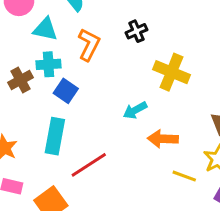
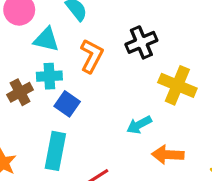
black cross: (137, 31) -> (141, 42), size x1.4

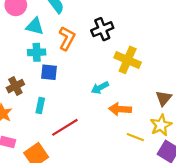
brown cross: (20, 92) -> (15, 86), moved
blue square: (67, 104) -> (49, 72), turned -30
cyan rectangle: (55, 151) -> (40, 106), size x0.6

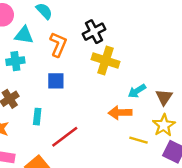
cyan cross: (37, 52) -> (15, 61), moved
yellow cross: (128, 60) -> (105, 60), moved
blue square: (49, 72) -> (56, 81), moved
cyan arrow: (100, 88) -> (137, 91), moved

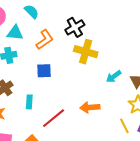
orange L-shape: (58, 45) -> (45, 40), turned 35
orange arrow: (120, 113) -> (90, 107), moved
yellow line: (139, 140) -> (124, 126), moved, turned 49

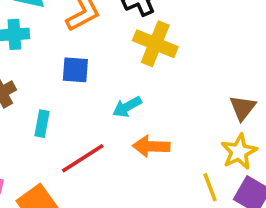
cyan arrow: (114, 77) -> (127, 107), moved

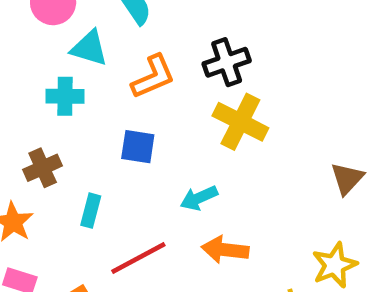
brown triangle: (243, 108) -> (347, 179), moved

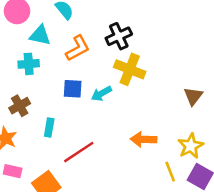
cyan arrow: (199, 198) -> (101, 94), moved
orange arrow: (225, 250) -> (143, 139), moved

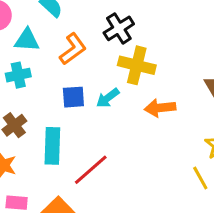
cyan rectangle: (49, 128) -> (52, 146), size x1.6
orange arrow: (143, 139) -> (160, 108), moved

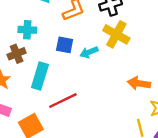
cyan cross: (18, 75) -> (27, 30), moved
orange arrow: (160, 108) -> (139, 83), moved

